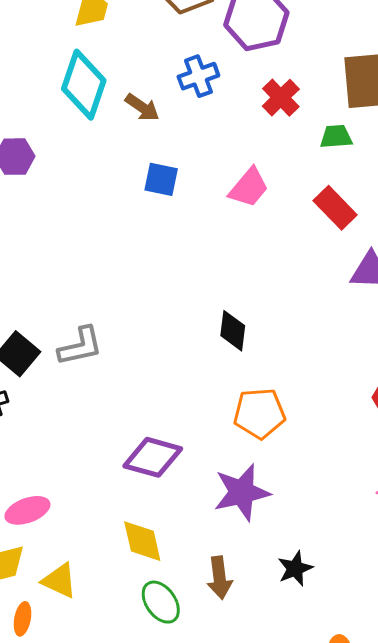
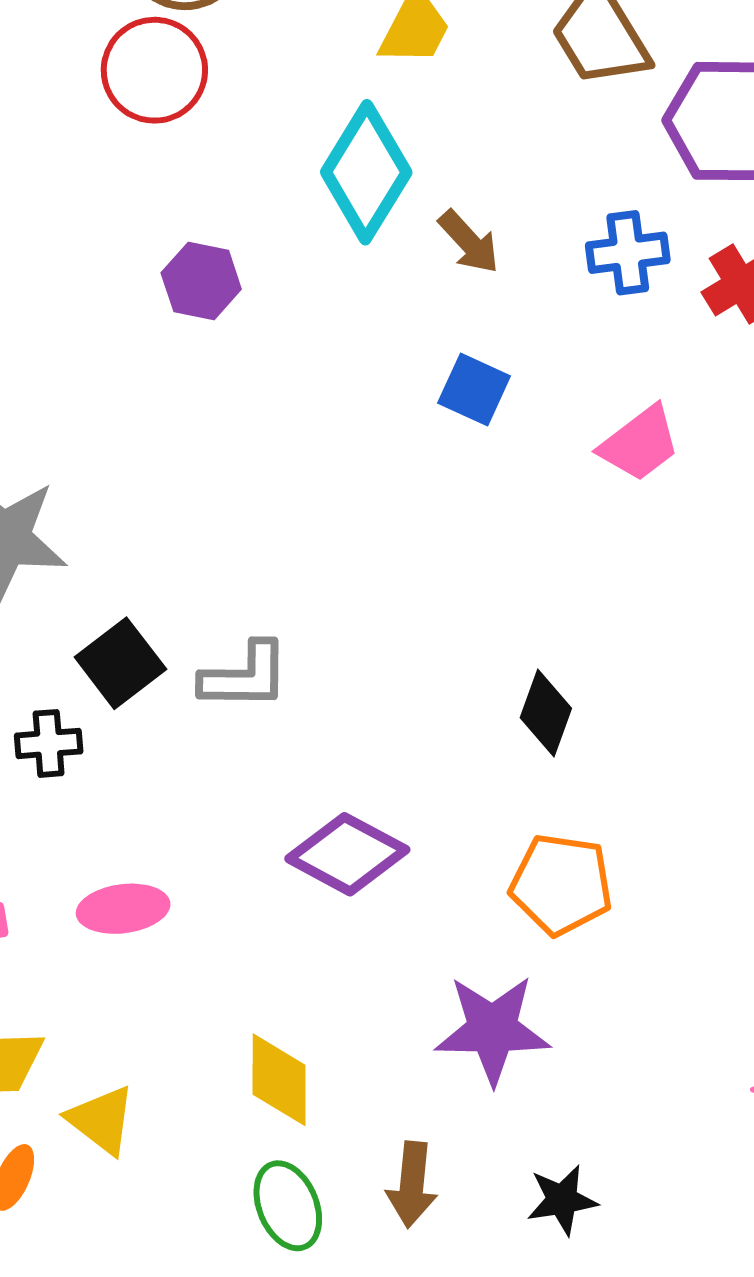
blue cross: (198, 76) -> (628, 253), moved
purple diamond: (153, 457) -> (347, 854), moved
pink ellipse: (27, 510) -> (123, 909), moved

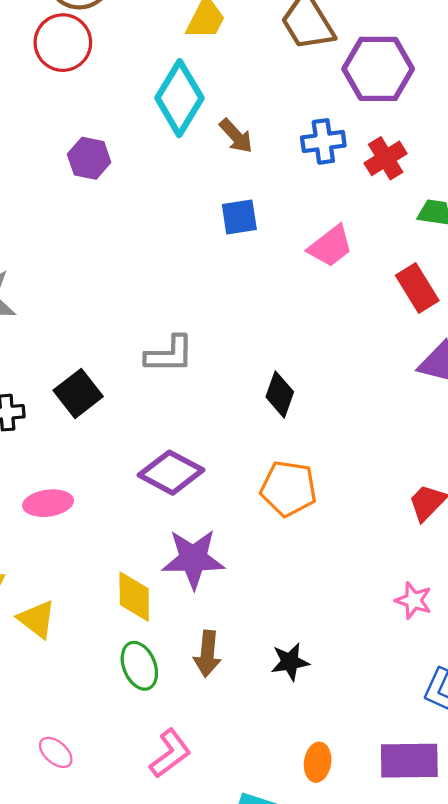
blue square: (474, 389) -> (239, 217), turned -33
black square: (120, 663) -> (78, 393), moved
gray L-shape: (245, 676) -> (169, 354), moved
purple star: (492, 1029) -> (193, 559), moved

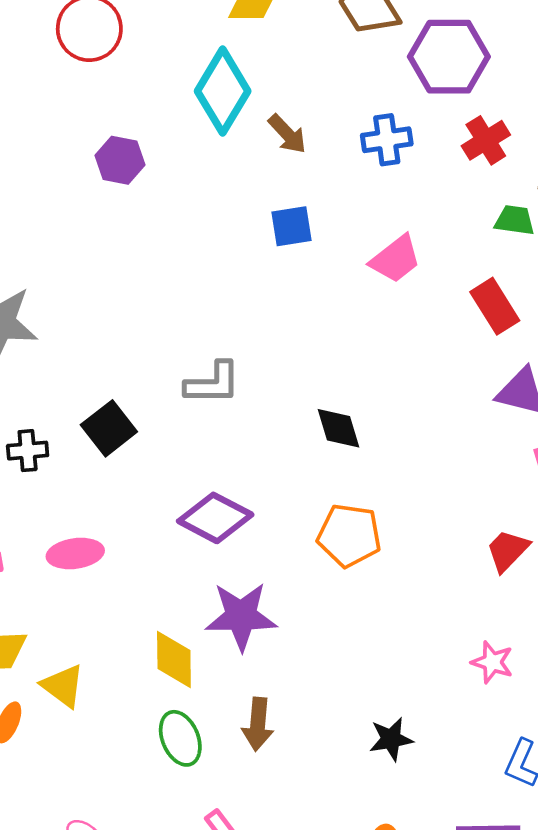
red cross: (386, 158) -> (486, 140), moved
black diamond: (280, 394) -> (339, 428), turned -36
black star: (290, 662) -> (391, 739), moved

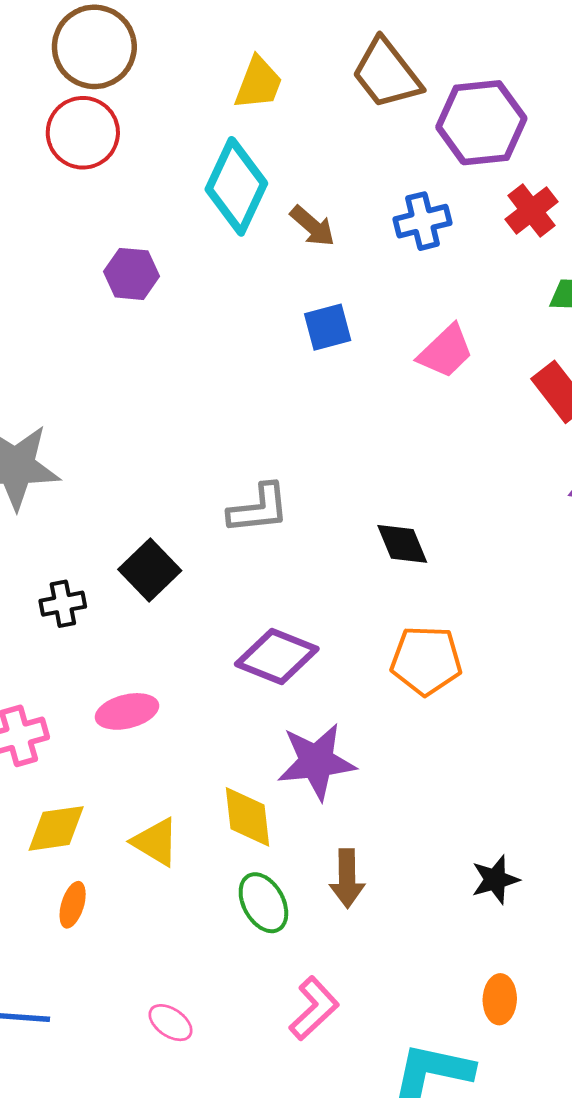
yellow triangle: (63, 686) -> (156, 842), moved

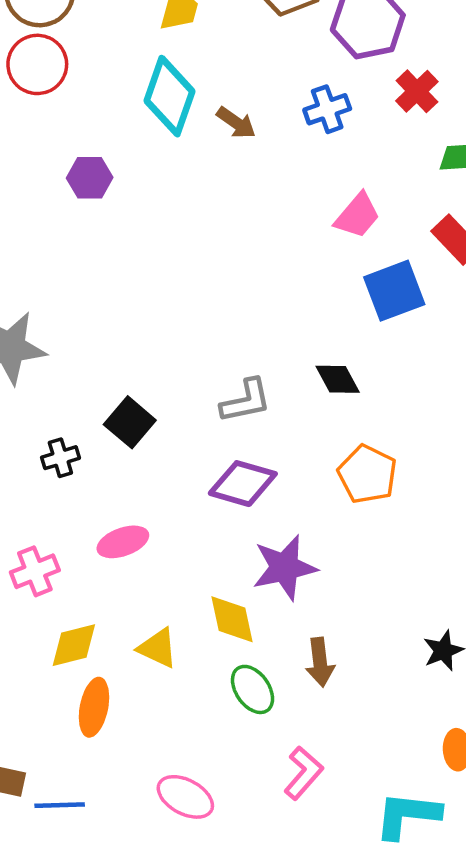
blue square: (328, 327) -> (394, 291), moved, size x1.5
gray L-shape: (259, 509) -> (246, 401), moved
orange pentagon: (426, 660) -> (367, 474), turned 30
orange ellipse: (73, 905) -> (94, 707), size x1.5
pink ellipse: (171, 1023) -> (185, 797), size x1.5

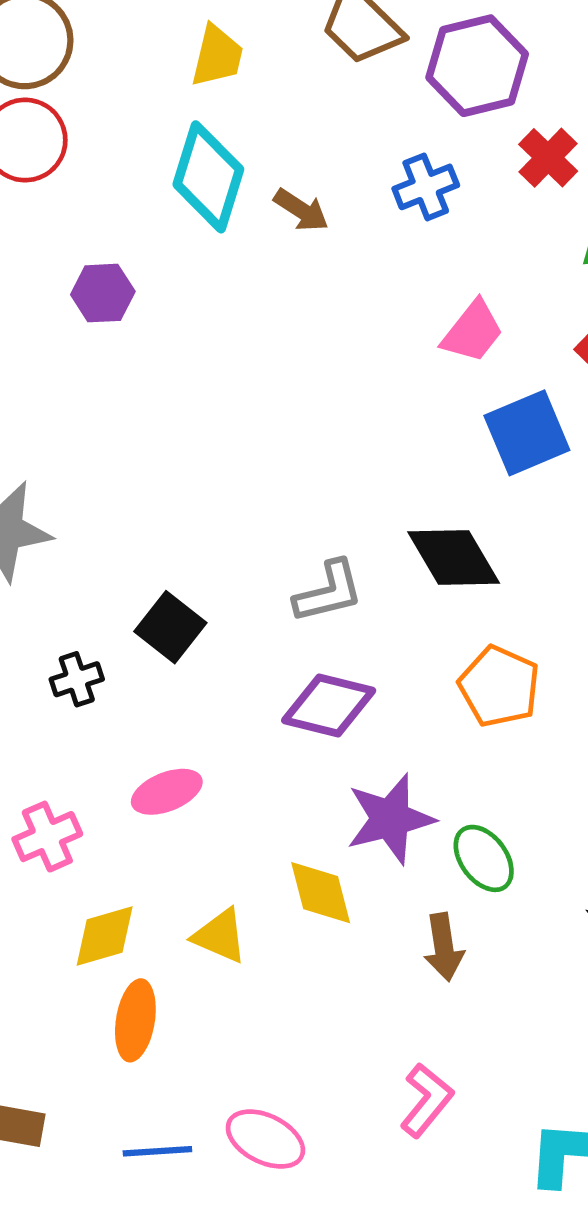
black diamond: (338, 379) -> (454, 558), size x1.5
green ellipse: (253, 689) -> (484, 858), moved
blue line: (60, 805) -> (157, 1151), moved

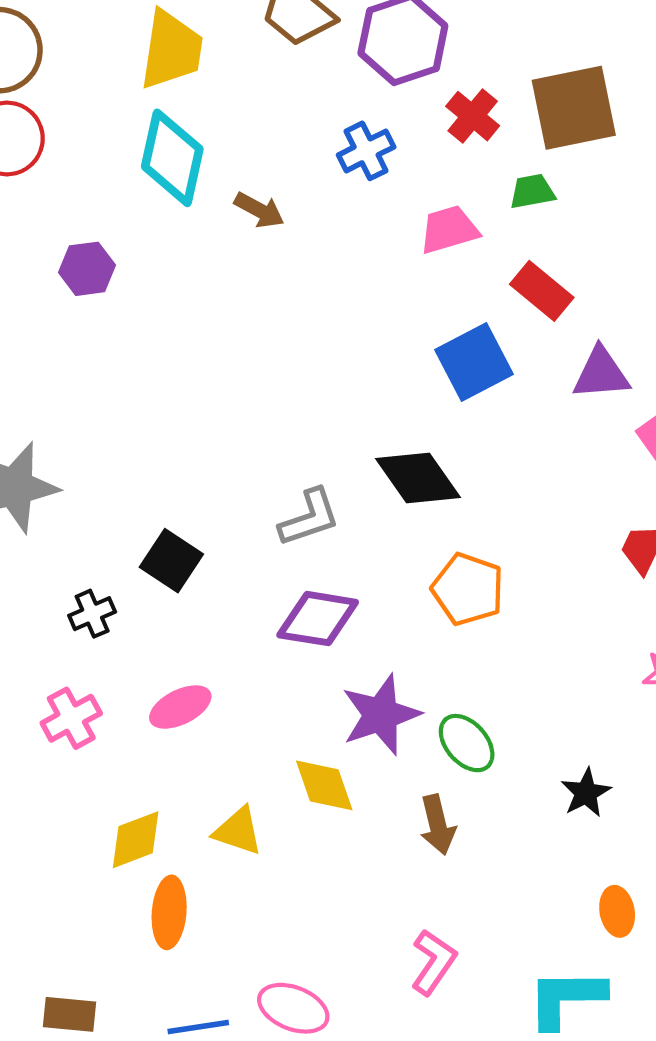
yellow trapezoid: (217, 56) -> (171, 50), size x1.4
brown arrow: (301, 210) -> (259, 210), moved
pink trapezoid: (473, 332) -> (449, 230), moved, turned -140
pink cross: (47, 837) -> (71, 718), moved

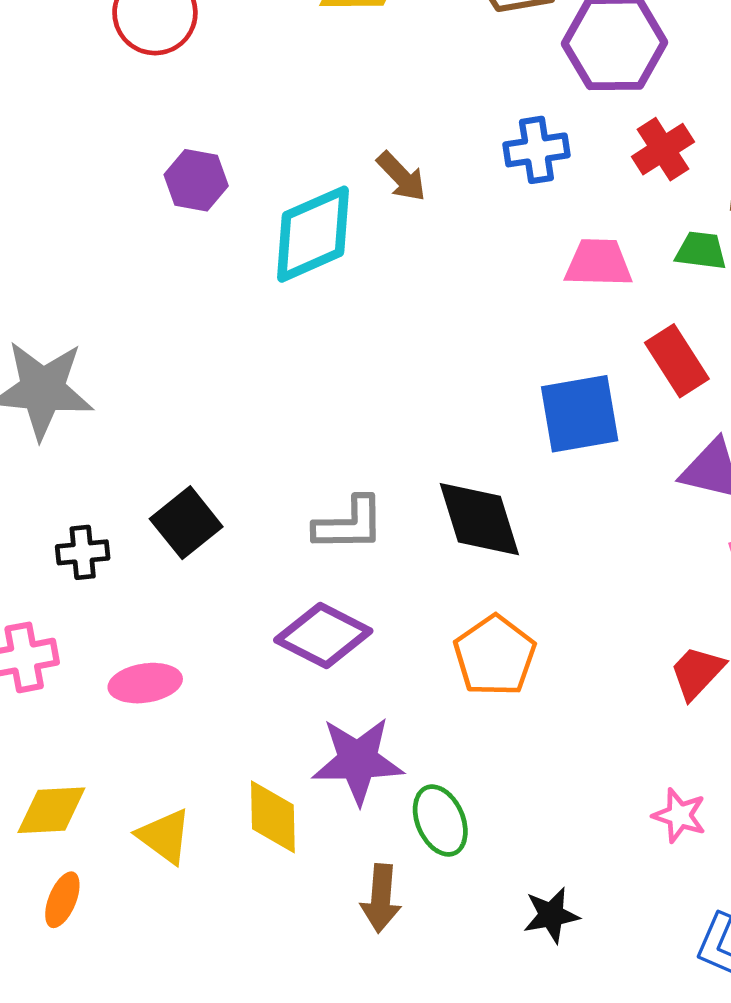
cyan diamond: (172, 158) -> (313, 234), moved, turned 36
orange ellipse: (169, 912) -> (62, 900), size x0.7

